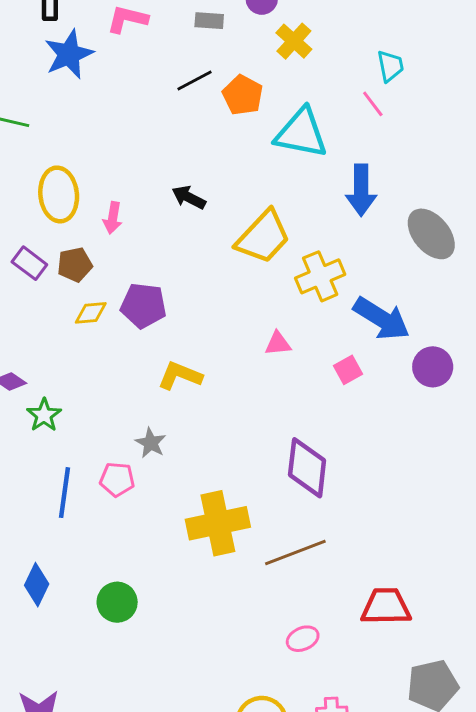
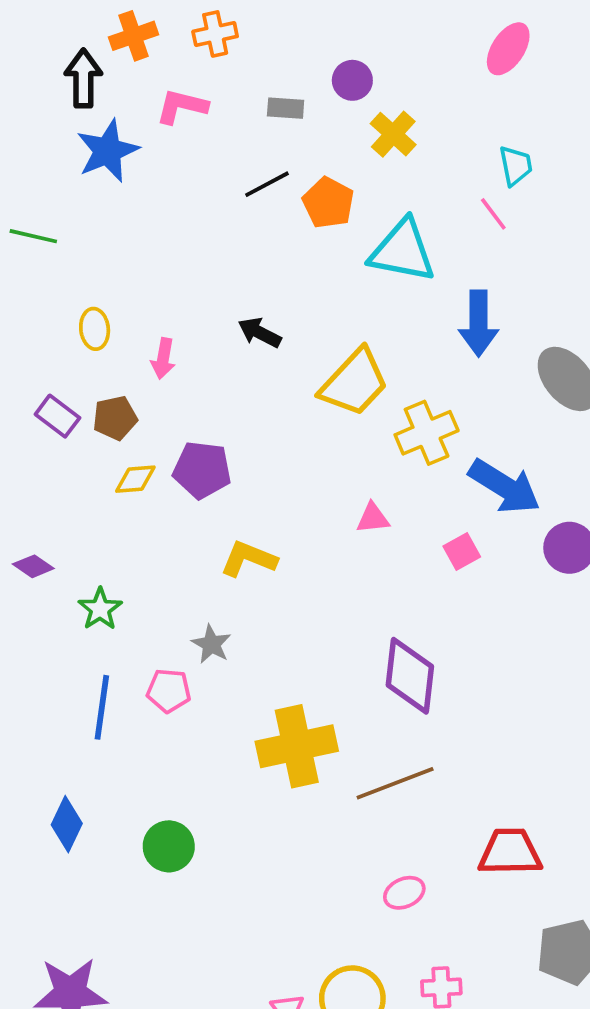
yellow ellipse: (59, 194) -> (95, 329), size x0.6
green star: (44, 415) -> (100, 609), moved

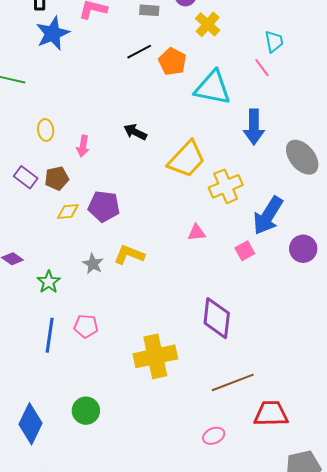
blue arrow: (504, 487) -> (268, 215), turned 90
gray star: (211, 644) -> (93, 264), moved
brown line: (395, 783) -> (233, 382), moved
blue diamond: (67, 824) -> (31, 424), moved, size x1.4

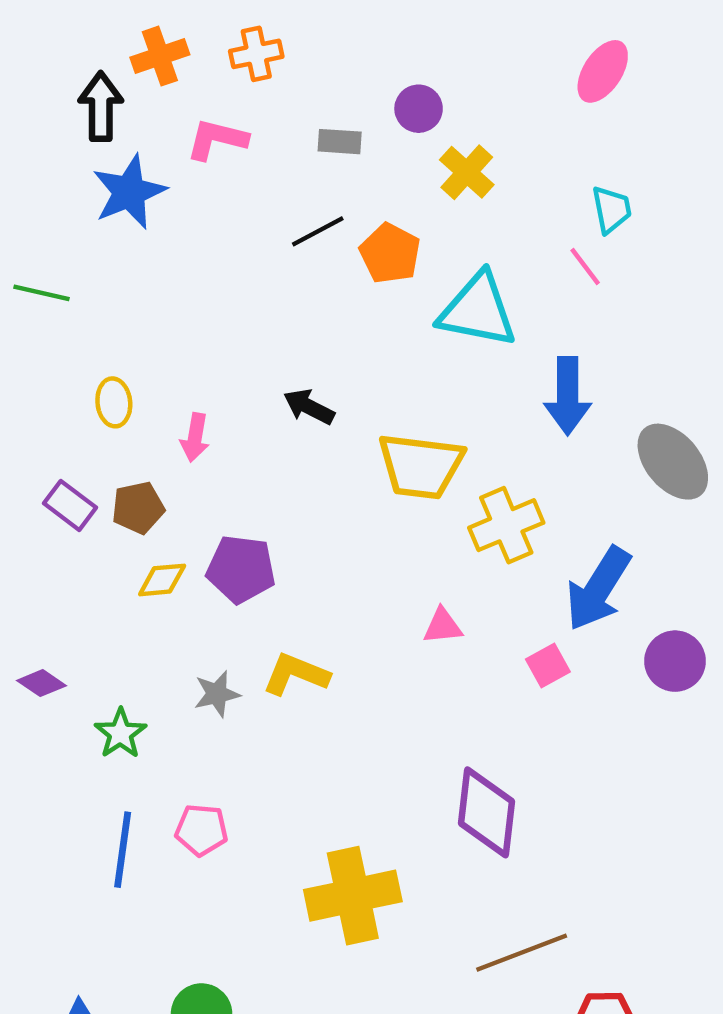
yellow trapezoid: (186, 159) -> (421, 466), turned 54
gray star: (93, 264) -> (217, 694), turned 30

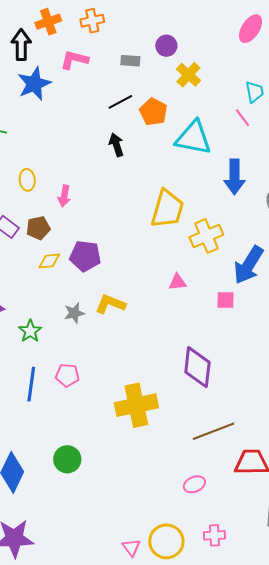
black arrow: (309, 407) -> (116, 145), moved, turned 45
yellow trapezoid: (421, 466) -> (167, 209), turned -81
pink square: (548, 665) -> (225, 300), turned 30

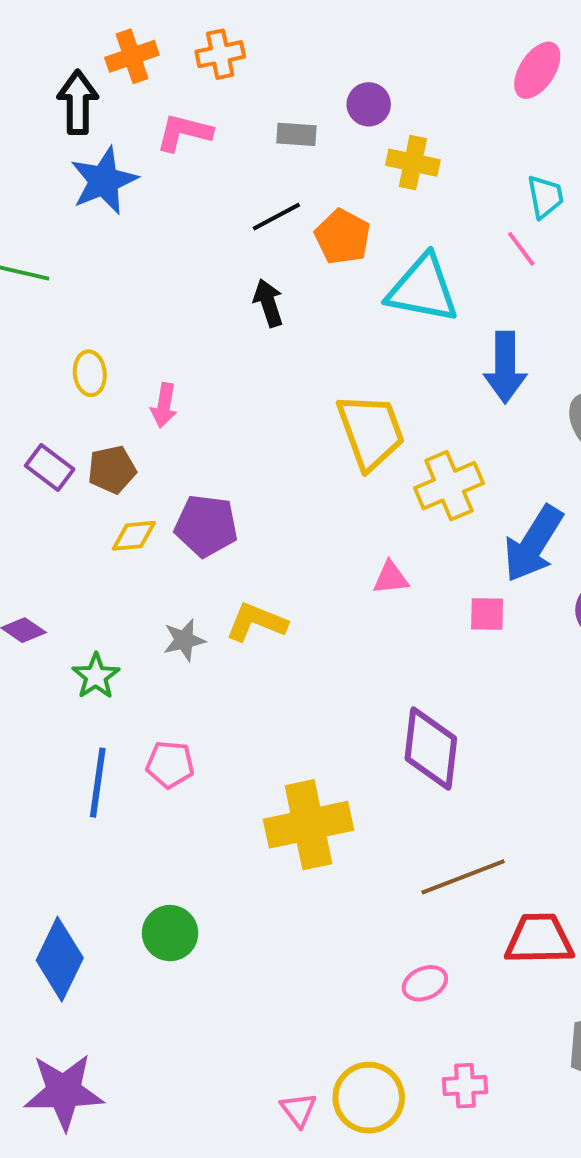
yellow cross: (188, 75) -> (413, 163), turned -30
yellow trapezoid: (167, 209) -> (371, 431), turned -36

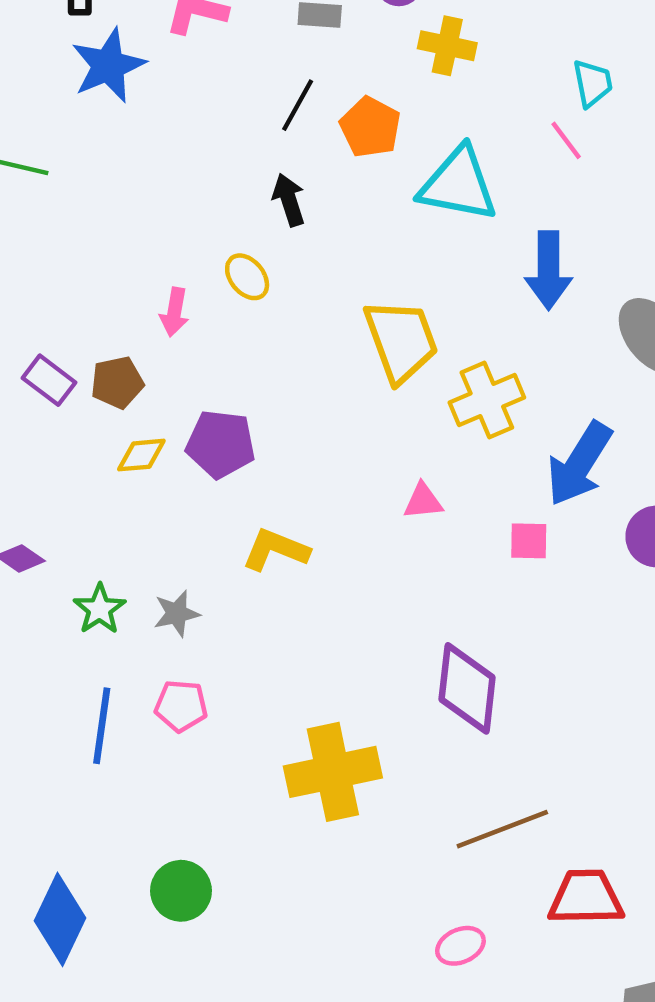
black line: (276, 217) -> (298, 105), turned -33
yellow ellipse: (90, 373) -> (247, 277), moved, turned -33
gray star: (184, 640) -> (177, 613), moved

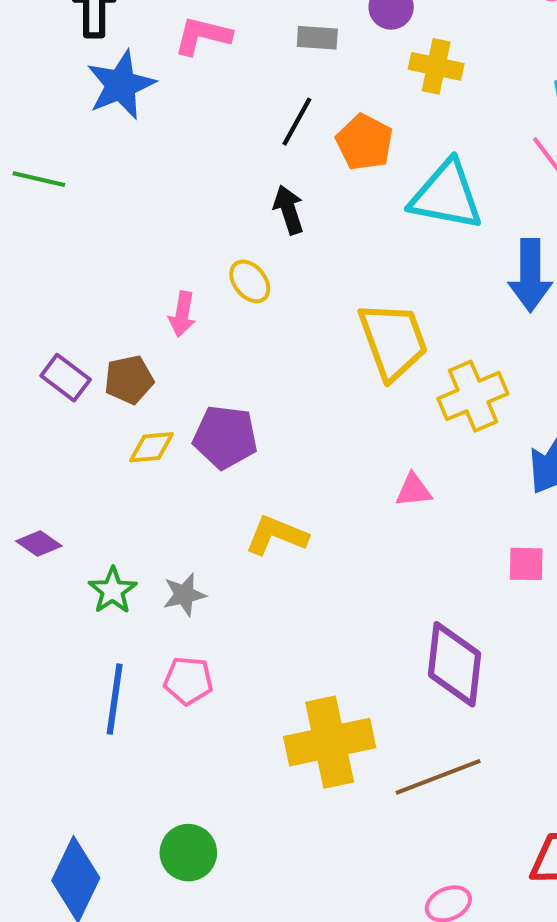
pink square: (529, 541) -> (526, 564), moved
brown line: (502, 829) -> (438, 777), moved

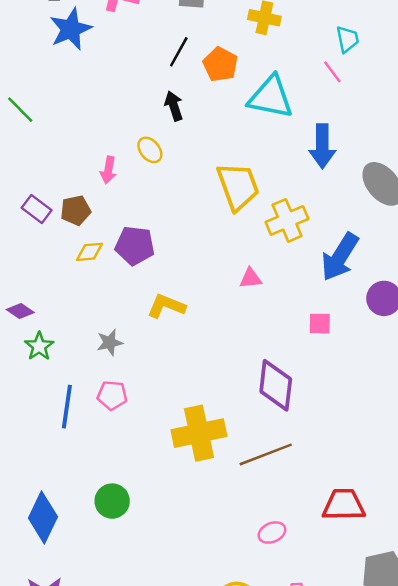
green line: (39, 179) -> (20, 110), moved, turned 32
green star: (113, 591) -> (39, 346), moved

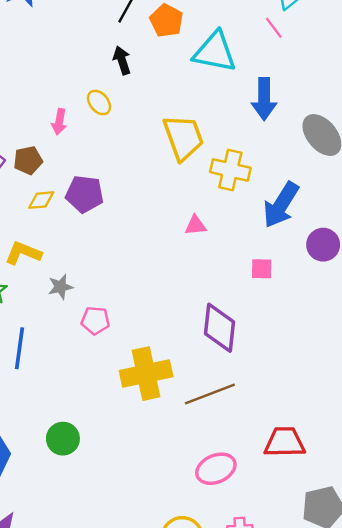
yellow cross: (287, 220) -> (230, 170), turned 36
yellow L-shape: (166, 306) -> (23, 253), moved
pink pentagon: (112, 395) -> (95, 321), moved
pink ellipse: (272, 533) -> (216, 469), size x1.5

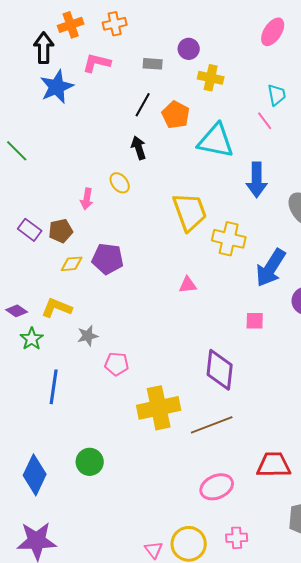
pink triangle: (195, 225) -> (188, 285), moved

